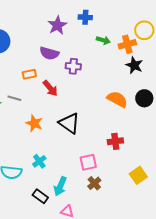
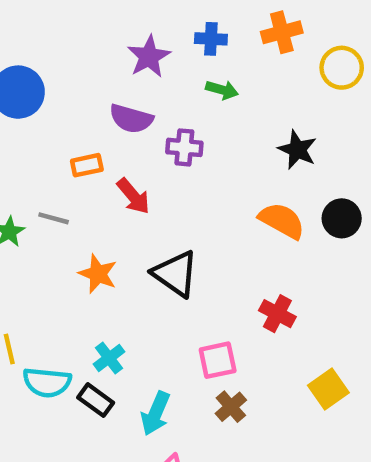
green arrow: (103, 40) -> (222, 90), moved
orange cross: (127, 44) -> (282, 32), moved
black star: (134, 65) -> (297, 150), moved
red cross: (115, 141) -> (277, 314), turned 35
black rectangle: (40, 196) -> (96, 400), moved

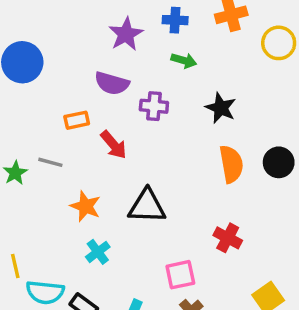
black star: (297, 150) -> (221, 108), moved
orange semicircle: (282, 221) -> (231, 164), turned 51
black triangle: (175, 274) -> (147, 206), turned -33
cyan cross: (109, 358) -> (98, 252), moved

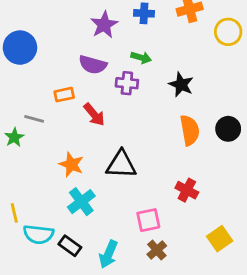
green arrow: (184, 60) -> (141, 58), moved
gray line: (50, 162) -> (34, 119), moved
cyan cross: (98, 252) -> (81, 202), size x1.4

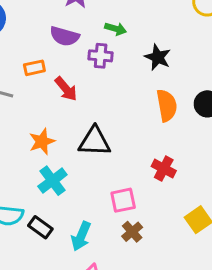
orange star: (71, 164) -> (42, 141), turned 30

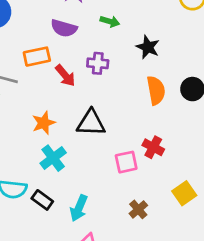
purple cross: (101, 56) -> (98, 63), moved
orange rectangle: (34, 68) -> (37, 57), size x1.4
pink square: (123, 200) -> (126, 162), moved
brown cross: (132, 232) -> (138, 209), moved

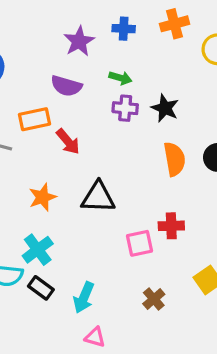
purple cross: (98, 63) -> (125, 108), moved
red cross: (153, 147) -> (171, 226), turned -30
cyan cross: (53, 158) -> (38, 250), moved

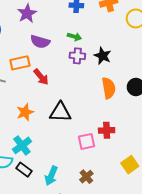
purple star: (79, 41) -> (27, 13), moved
brown cross: (154, 299) -> (86, 177), moved

